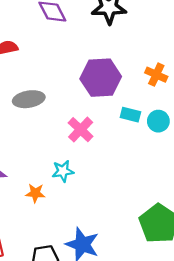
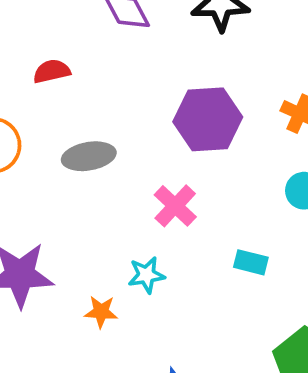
cyan rectangle: (130, 115) -> (251, 262), moved

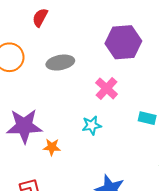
red semicircle: (52, 71) -> (40, 18), turned -48
orange star: (101, 312) -> (52, 147), moved

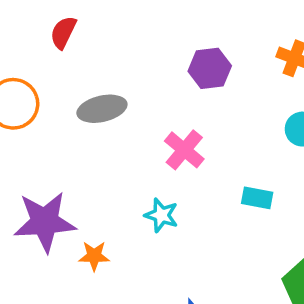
purple hexagon: (123, 42) -> (210, 68), size x0.7
cyan star: (92, 125) -> (161, 215), turned 30

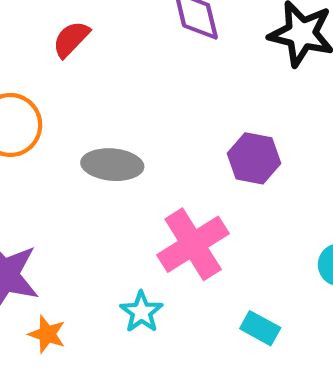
red semicircle: (63, 32) -> (71, 39), moved
pink cross: (184, 150) -> (193, 244), size x1.4

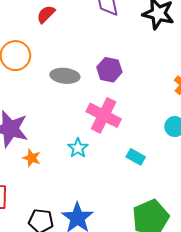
purple hexagon: (254, 158) -> (109, 70), moved
pink cross: (193, 244) -> (104, 115), turned -32

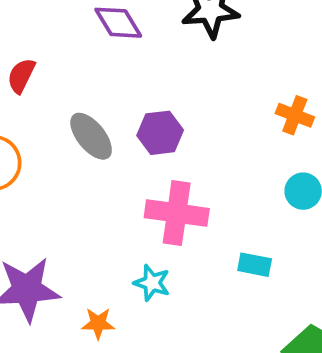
gray ellipse: (65, 76) -> (91, 136), moved, turned 64
orange star: (32, 158) -> (98, 323), moved

